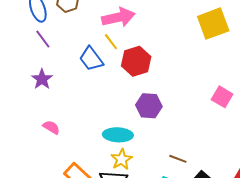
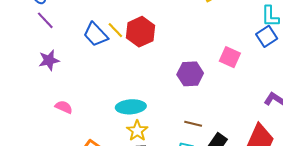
yellow line: (111, 42) -> (115, 30), moved
purple star: (42, 79) -> (49, 60), turned 30
purple hexagon: (149, 106) -> (190, 74), moved

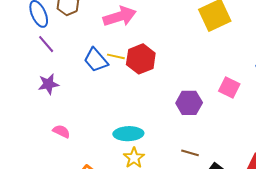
yellow line: (115, 30) -> (116, 56), turned -36

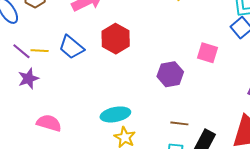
purple line: (46, 44) -> (21, 51), moved
yellow line: (116, 56) -> (40, 51), moved
pink semicircle: (61, 131) -> (49, 123), size x1.4

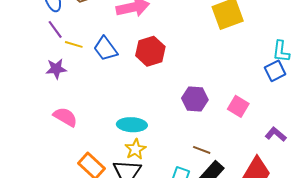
purple line: (21, 51) -> (55, 29), moved
pink square: (208, 53) -> (238, 106), moved
brown line: (179, 123) -> (202, 150), moved

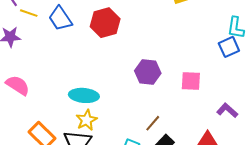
pink square: (238, 106) -> (191, 81), turned -30
brown line: (202, 150) -> (153, 123), turned -72

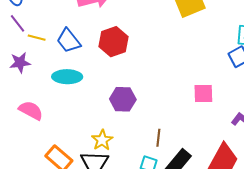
purple hexagon: (148, 72) -> (123, 99), moved
cyan ellipse: (84, 95) -> (67, 77), moved
brown line: (153, 123) -> (158, 138), moved, turned -30

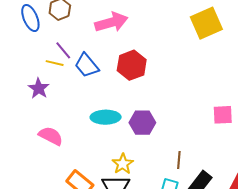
purple line: (17, 23) -> (63, 50), moved
purple star: (20, 63) -> (39, 88), turned -30
cyan ellipse: (67, 77) -> (106, 117), moved

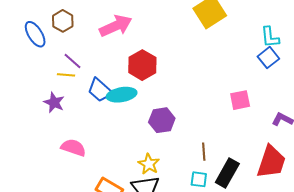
blue trapezoid: (87, 65) -> (100, 90), moved
cyan ellipse: (106, 117) -> (122, 95), moved

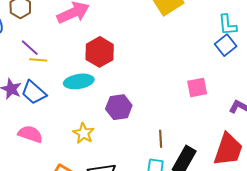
yellow line: (66, 75) -> (38, 60), moved
blue trapezoid: (100, 90) -> (34, 92), moved
yellow star: (149, 164) -> (83, 133), moved

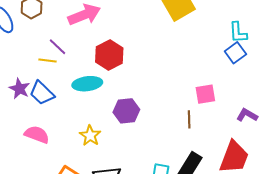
purple line: (30, 48) -> (57, 47), moved
brown line: (161, 139) -> (189, 119), moved

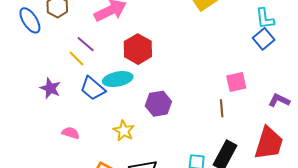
yellow line: (47, 61) -> (77, 58), turned 42
blue trapezoid: (42, 93) -> (93, 89), moved
pink semicircle: (37, 135) -> (71, 133), size x0.7

